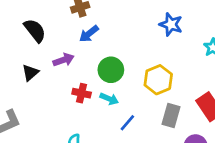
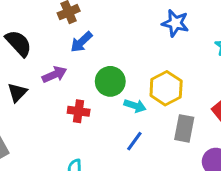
cyan arrow: (109, 99) -> (135, 106), moved

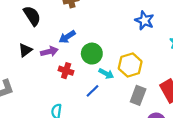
blue arrow: (81, 42) -> (67, 37), moved
purple arrow: (54, 75) -> (49, 51), moved
blue line: (134, 141) -> (92, 91), moved

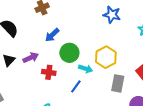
blue arrow: (67, 37) -> (52, 35), moved

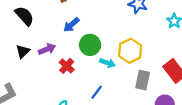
red cross: (49, 72) -> (67, 66), turned 32
blue line: (76, 86) -> (97, 92), moved

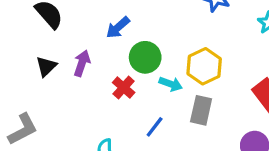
purple arrow: (47, 49) -> (82, 63), turned -49
red cross: (67, 66) -> (124, 88), moved
gray rectangle: (143, 80) -> (201, 110), moved

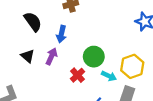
blue arrow: (118, 28) -> (61, 34), moved, turned -42
black triangle: (46, 66) -> (28, 56), turned -40

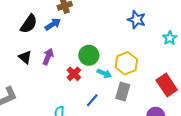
black semicircle: (33, 22) -> (29, 24), turned 72
blue arrow: (61, 34) -> (53, 24), moved, turned -133

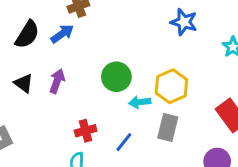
cyan arrow: (104, 73) -> (140, 102), turned 152
red cross: (74, 74) -> (86, 131), moved, turned 32

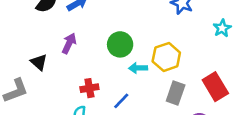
black triangle: (24, 83) -> (39, 62), moved
gray rectangle: (168, 127) -> (176, 93), moved

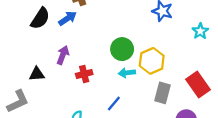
green circle: (120, 44) -> (122, 49), moved
black triangle: (39, 62) -> (37, 74), turned -42
red cross: (89, 88) -> (84, 74), moved

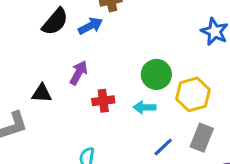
cyan arrow: (127, 73) -> (145, 107), moved
blue line: (114, 104) -> (163, 147), moved

